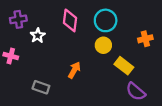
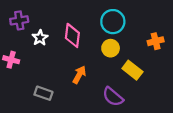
pink diamond: (70, 20) -> (72, 35), moved
purple semicircle: (136, 92) -> (113, 97), moved

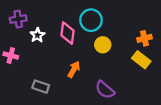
cyan circle: (113, 22) -> (91, 20), moved
yellow rectangle: (132, 70) -> (141, 60), moved

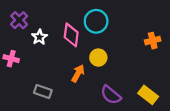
purple cross: (18, 19) -> (19, 20), turned -35
yellow circle: (103, 45) -> (98, 58), moved
yellow rectangle: (141, 60) -> (148, 95), moved

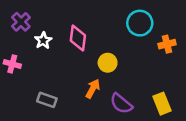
cyan circle: (96, 21) -> (140, 23), moved
orange arrow: (78, 73) -> (93, 89), moved
yellow rectangle: (148, 95) -> (162, 104), turned 30

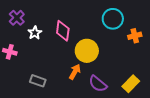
yellow circle: (108, 63) -> (87, 51), size x1.5
yellow rectangle: (162, 104) -> (131, 84), turned 66

